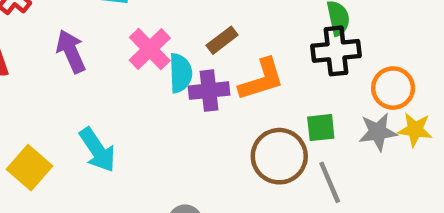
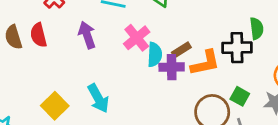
brown rectangle: (222, 40) -> (181, 50), moved
black cross: (336, 51) -> (237, 48), moved
green square: (321, 128) -> (240, 96), turned 30

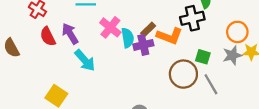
red semicircle: (38, 35) -> (48, 37), moved
orange L-shape: (205, 63) -> (170, 36), turned 45
cyan arrow: (98, 98) -> (85, 60), moved

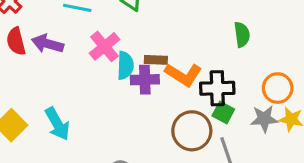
black cross: (192, 18) -> (217, 88), moved
brown rectangle: (148, 30) -> (156, 60), turned 35
purple arrow: (70, 34) -> (48, 44), turned -55
cyan arrow: (85, 60) -> (57, 124), moved

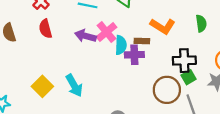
purple arrow: (48, 44) -> (85, 36), moved
orange L-shape: (183, 75) -> (163, 26), moved
green square: (223, 113) -> (189, 77), turned 32

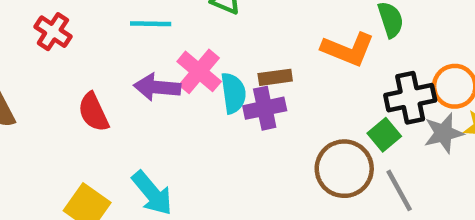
orange L-shape: (163, 26) -> (348, 49), moved
red semicircle: (45, 29) -> (93, 112), moved
black cross: (184, 61) -> (410, 98), moved

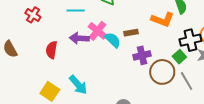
cyan semicircle: (233, 93) -> (113, 40), turned -36
purple cross: (265, 108) -> (142, 55), moved
red semicircle: (93, 112) -> (52, 50), turned 36

